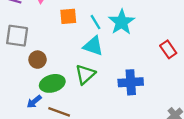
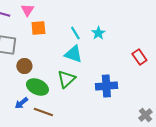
orange square: (68, 16) -> (38, 28), moved
cyan star: (122, 22) -> (98, 33), size x0.6
green ellipse: (52, 83) -> (37, 87), turned 40

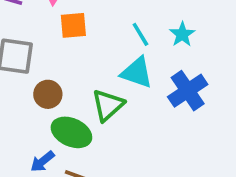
green triangle: (66, 79) -> (108, 105), moved
blue cross: (106, 86) -> (188, 91), moved, turned -30

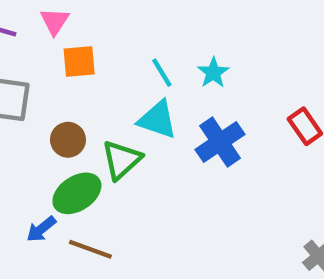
brown circle: (48, 94) -> (68, 140), moved
green ellipse: (71, 132) -> (77, 193), turned -57

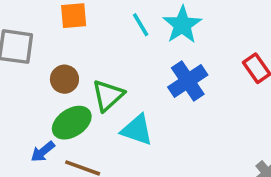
cyan star: (213, 73) -> (182, 25), size x1.5
cyan triangle: (157, 120) -> (137, 130), moved

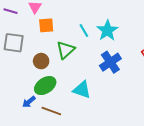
green triangle: (108, 95) -> (66, 50), moved

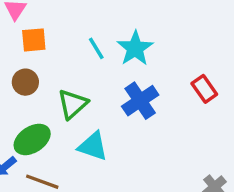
green triangle: (66, 50) -> (73, 104), moved
brown circle: (41, 61) -> (25, 82), moved

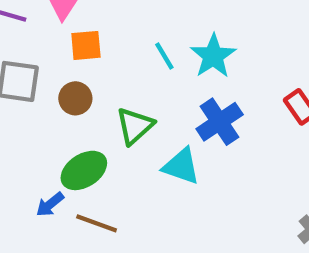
cyan triangle: (93, 146) -> (181, 166), moved

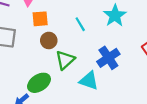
cyan star: (213, 56) -> (115, 16), moved
brown circle: (75, 98) -> (49, 40), moved

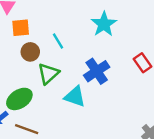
cyan line: (80, 24) -> (58, 41), moved

